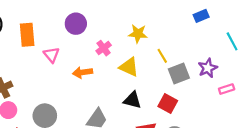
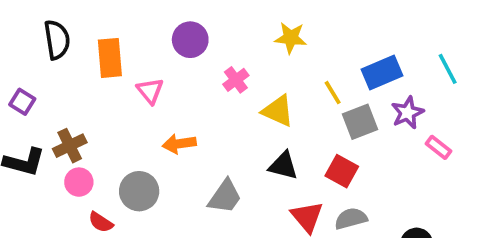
blue rectangle: (201, 16) -> (382, 73), moved, size x1.5
yellow star: (138, 34) -> (291, 38), moved
orange arrow: (82, 72) -> (179, 144), moved
pink rectangle: (227, 89) -> (439, 147), turned 56

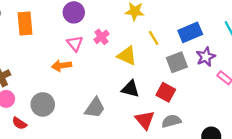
pink triangle: (150, 91) -> (75, 43), moved
yellow line: (333, 93) -> (154, 38), moved
orange arrow: (179, 144) -> (62, 66), moved

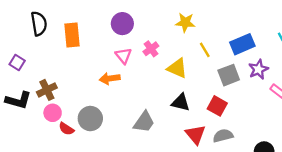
red semicircle: (19, 123) -> (66, 129), moved

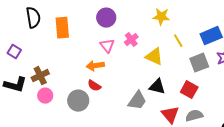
gray trapezoid: (144, 122) -> (137, 101), moved
red semicircle: (66, 129) -> (94, 86), moved

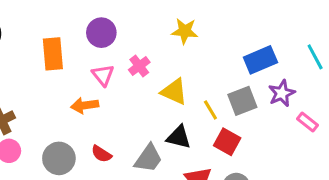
orange rectangle: (62, 28) -> (53, 54), moved
yellow line: (178, 41) -> (210, 110), moved
red semicircle: (94, 86) -> (101, 154), moved

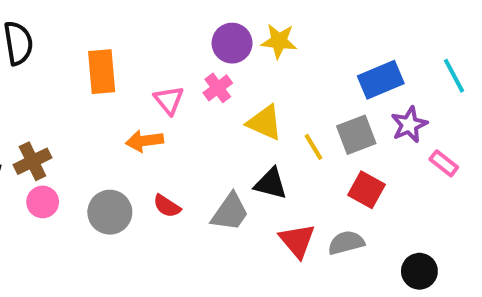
purple circle: (101, 33) -> (232, 43), moved
red square: (227, 142) -> (366, 190), moved

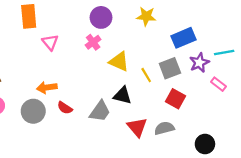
yellow star: (279, 41) -> (146, 16), moved
orange rectangle: (102, 72) -> (29, 16), moved
cyan line: (454, 76) -> (224, 52), moved, turned -72
pink triangle: (169, 100) -> (50, 42), moved
orange arrow: (144, 141) -> (47, 88), moved

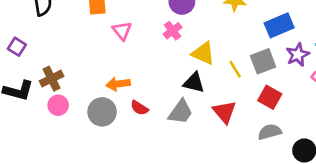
black triangle: (122, 95) -> (194, 83), moved
red triangle: (137, 127) -> (224, 112), moved
gray semicircle: (164, 128) -> (270, 132), moved

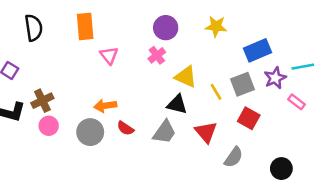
gray semicircle: (270, 132) -> (234, 157), moved, turned 140

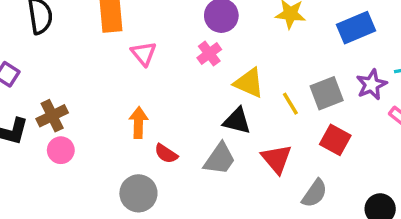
blue rectangle: (257, 50) -> (356, 28), moved
orange arrow: (105, 106) -> (138, 123), turned 100
gray circle: (90, 132) -> (138, 193), moved

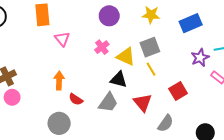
pink cross: (209, 54) -> (102, 47), moved
gray square: (327, 93) -> (150, 47), moved
red square: (335, 140) -> (178, 91), turned 30

